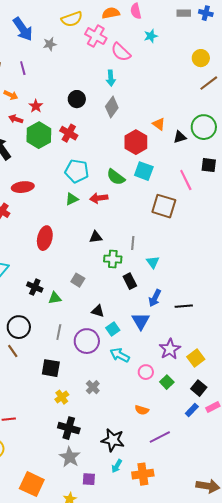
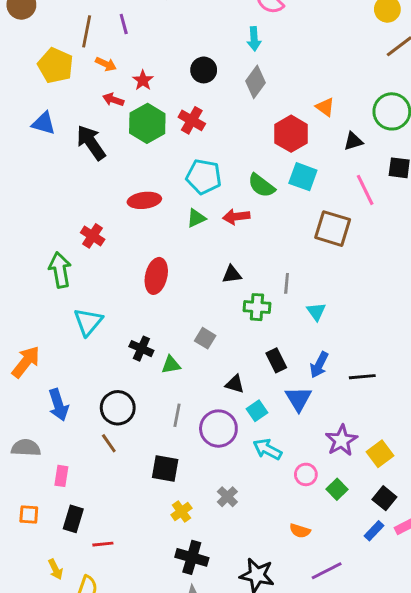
black triangle: (180, 137) -> (353, 141), moved
red ellipse: (23, 187) -> (144, 200), moved
black rectangle: (130, 281) -> (276, 360), moved

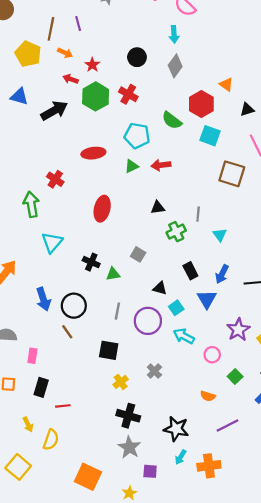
black arrow: (91, 143) -> (54, 111), turned 96
green semicircle: (261, 186) -> (172, 120), moved
green cross: (257, 307) -> (176, 232), turned -30
blue arrow: (58, 405) -> (43, 299), moved
green square: (337, 489) -> (235, 376), moved

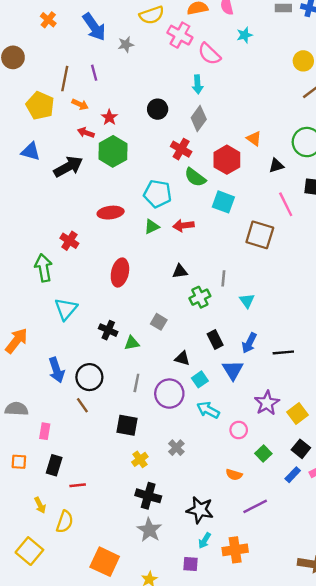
red cross: (128, 94) -> (181, 149), moved
cyan square: (210, 136) -> (223, 202), moved
purple square: (150, 471) -> (190, 564), moved

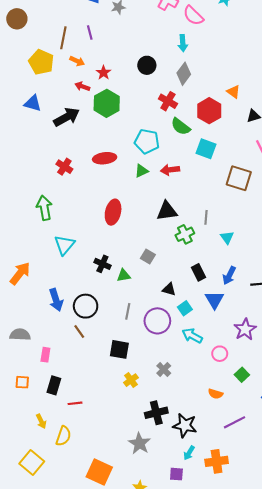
red cross: (69, 241) -> (64, 167), moved
black triangle: (180, 271) -> (167, 211), size x1.5
black cross: (148, 496) -> (156, 413), moved, turned -30

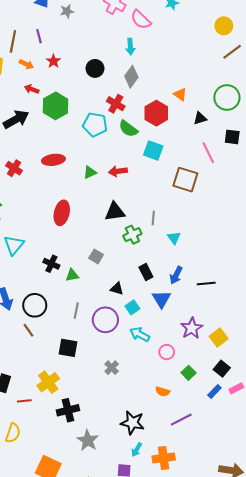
red star: (104, 73) -> (53, 61), moved
cyan pentagon: (147, 141) -> (95, 125), moved
yellow cross: (131, 380) -> (48, 382), moved, size x1.5
black cross: (156, 413) -> (68, 410), moved

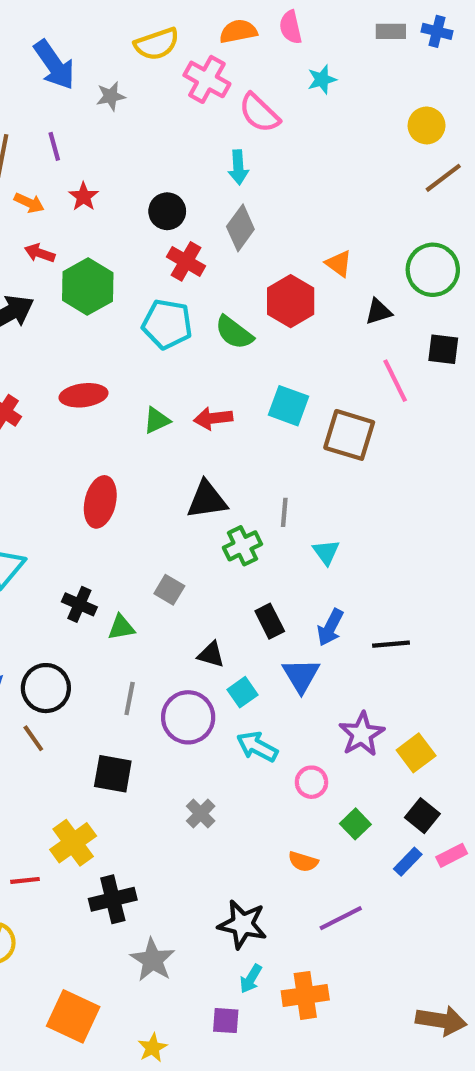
red cross: (116, 104) -> (186, 261), moved
cyan square: (153, 150) -> (288, 406), moved

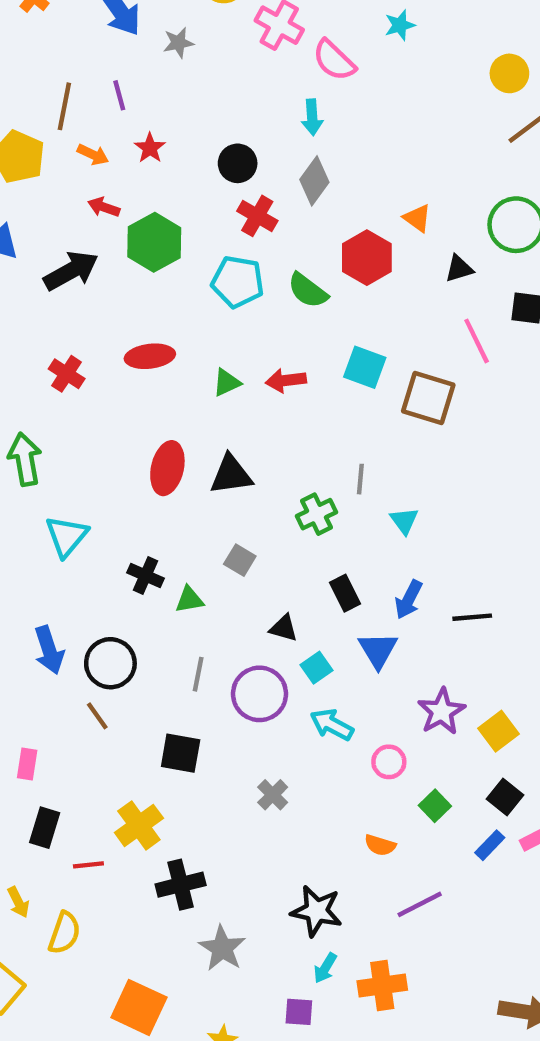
black triangle: (207, 500) -> (231, 475), moved

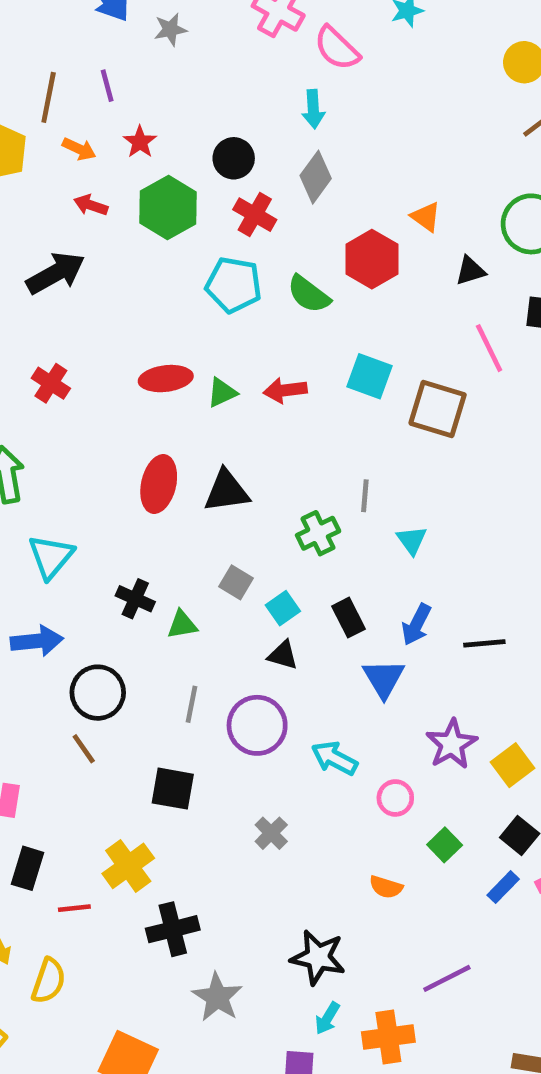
green hexagon: (154, 242) -> (168, 207), moved
red ellipse: (150, 356) -> (166, 379), moved
blue arrow: (49, 650) -> (37, 641), moved, turned -78
cyan square: (317, 668) -> (283, 608), moved
purple line: (420, 904) -> (447, 978), moved

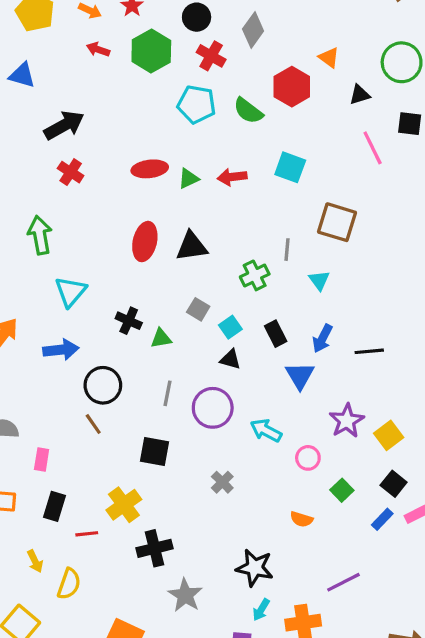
black arrow: (56, 273) -> (64, 125), moved
brown square: (438, 409) -> (337, 222), moved

